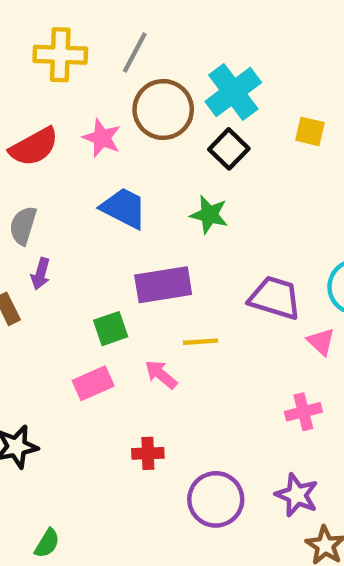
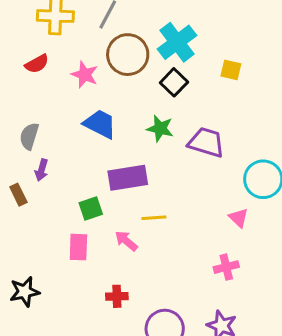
red semicircle: (34, 147) -> (37, 64), moved, size x0.7
purple trapezoid: (275, 298) -> (206, 142), moved
pink rectangle: (93, 383) -> (78, 247), turned -64

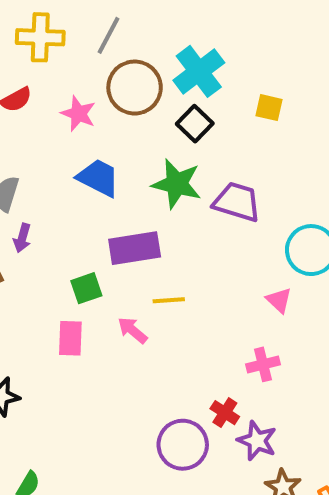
green star: (160, 128) -> (177, 184), size x1.4
red cross: (117, 296) -> (225, 413), moved, turned 35

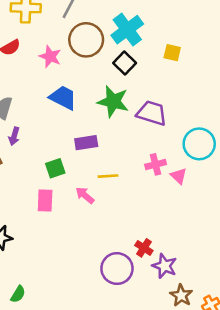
purple rectangle: (135, 248) -> (86, 143), size x0.7
pink cross: (263, 364) -> (156, 164), moved

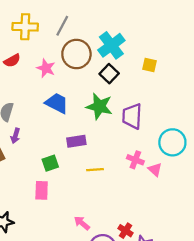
purple trapezoid: (152, 113) -> (132, 116), turned -104
pink cross: (156, 164) -> (135, 160), turned 35
pink arrow: (85, 195) -> (82, 223), moved

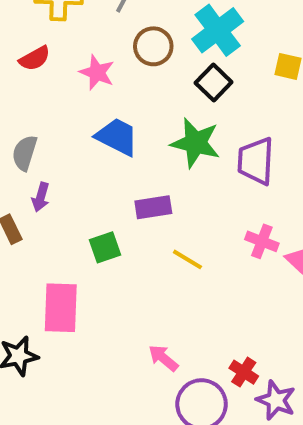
brown circle: (76, 54) -> (153, 46), size x0.7
yellow line: (95, 170) -> (187, 259), turned 35
pink rectangle: (42, 190) -> (61, 308), moved, size x1.4

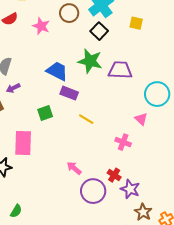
blue trapezoid: (117, 137) -> (57, 71), moved
purple trapezoid: (256, 161) -> (120, 70), turned 90
purple arrow: (41, 197) -> (13, 88), turned 48
purple rectangle: (153, 207) -> (69, 93), turned 30
pink cross: (262, 241) -> (123, 142), moved

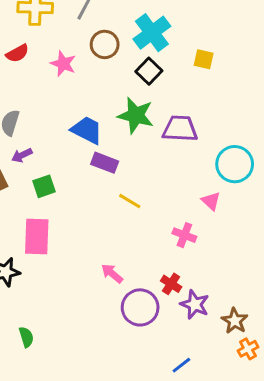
green square: (45, 113) -> (44, 186), moved
green semicircle: (16, 211) -> (26, 337), turned -48
brown star: (143, 212) -> (235, 321), moved

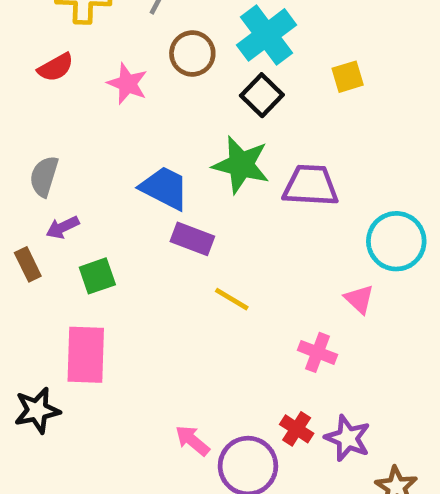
yellow square: (204, 59) -> (348, 77), turned -30
pink arrow: (112, 273) -> (192, 441), moved
purple star: (195, 305) -> (348, 438), moved

